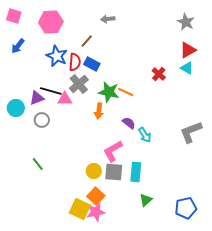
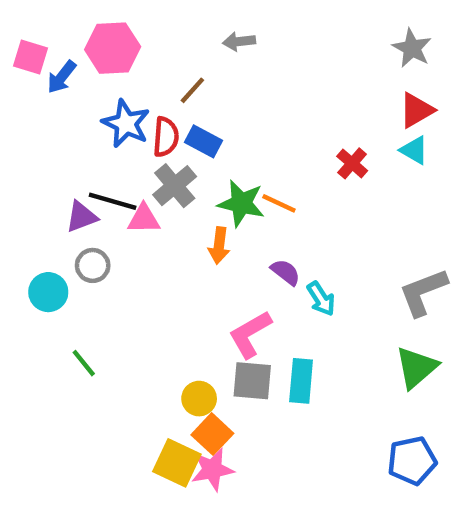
pink square: (14, 16) -> (31, 57), moved
blue arrow: (18, 46) -> (62, 77), moved
cyan circle: (16, 108) -> (48, 292), moved
yellow circle: (94, 171) -> (199, 399), moved
green triangle: (146, 200) -> (416, 367), moved, size x1.5

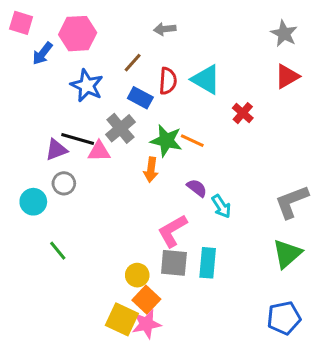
pink square: (31, 57) -> (21, 23), moved
red semicircle: (166, 137) -> (168, 81), moved
cyan triangle: (414, 150) -> (206, 79), moved, size x1.5

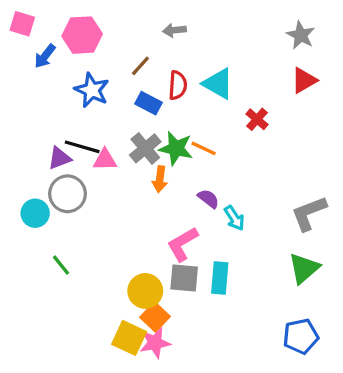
gray cross: (120, 128) -> (145, 148), moved
gray circle: (64, 183) -> (68, 194), size x1.5
yellow circle: (137, 275) -> (145, 291), size x1.4

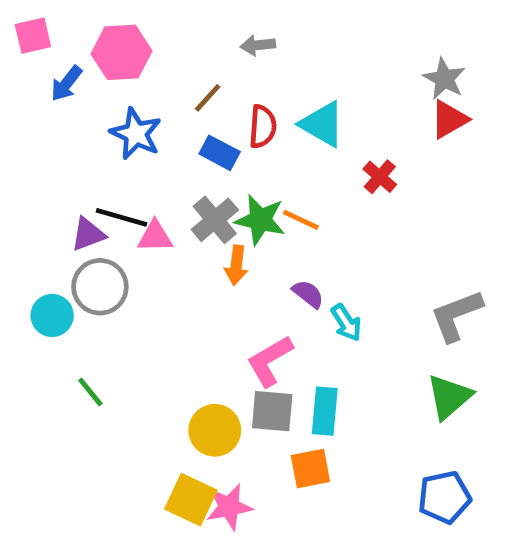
pink square: (22, 24) -> (33, 36), turned -30
gray star: (301, 35) -> (444, 79), moved
orange square: (155, 317) -> (310, 469), moved, turned 36

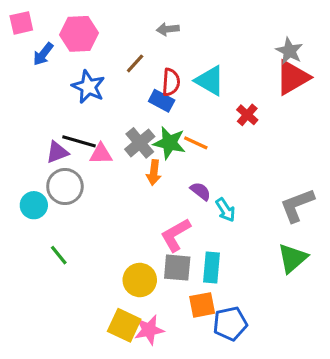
red triangle: (449, 119) -> (292, 77), size x1.4
blue rectangle: (220, 153) -> (162, 101), moved
blue pentagon: (444, 497) -> (230, 324), moved

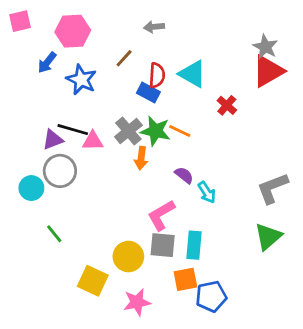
blue arrow: (43, 54) -> (47, 63), moved
yellow square: (124, 325) -> (93, 281), moved

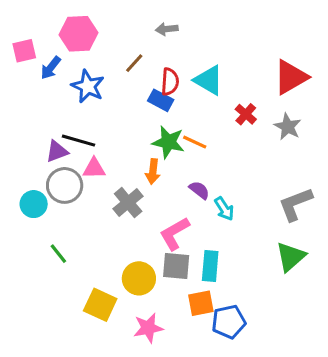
pink square: (20, 21) -> (24, 51), moved
gray star: (265, 47) -> (288, 127), moved
gray cross: (128, 131) -> (128, 203), moved
pink triangle: (93, 141) -> (94, 168), moved

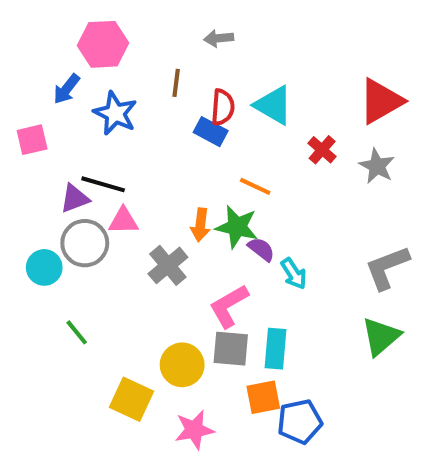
pink square: (24, 51) -> (32, 140), moved
brown line: (134, 63) -> (176, 83), turned -35
green star: (168, 142) -> (237, 227), moved

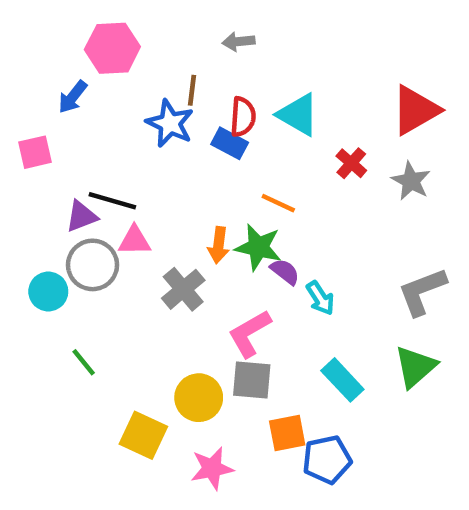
blue star: (115, 113) -> (170, 123), moved
cyan rectangle: (275, 349) -> (342, 380), moved, turned -48

